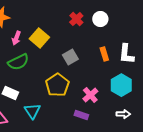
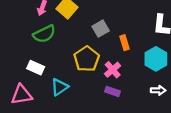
orange rectangle: (104, 54) -> (124, 43), moved
pink cross: (90, 95) -> (113, 70), moved
cyan triangle: (32, 111) -> (59, 87), turned 30

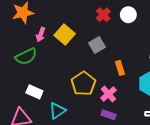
gray square: (101, 29) -> (97, 45), moved
green semicircle: (44, 34) -> (26, 56), moved

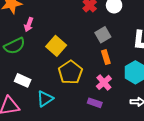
yellow square: (65, 35) -> (56, 46), moved
gray square: (97, 45) -> (103, 35), moved
pink cross: (108, 94) -> (104, 82), moved

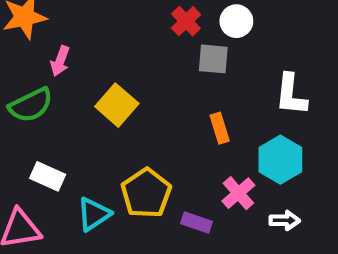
gray square: (103, 35) -> (213, 59), moved, turned 35
yellow pentagon: (70, 72) -> (146, 193), moved
pink cross: (104, 82) -> (238, 193), moved

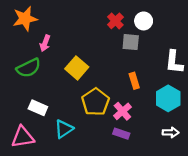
yellow pentagon: (146, 193) -> (95, 102), moved
pink cross: (238, 193) -> (122, 111), moved

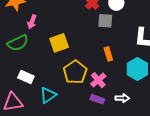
yellow square: (77, 68) -> (59, 43), turned 30
white arrow: (171, 132) -> (122, 98), moved

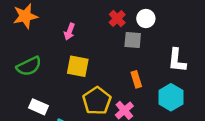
pink arrow: (32, 22) -> (69, 32), moved
yellow square: (59, 43) -> (78, 66), turned 30

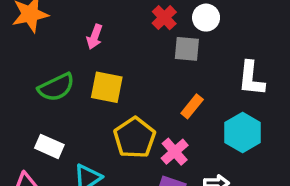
green semicircle: (29, 66) -> (56, 87), moved
orange rectangle: (136, 79) -> (192, 106), turned 56

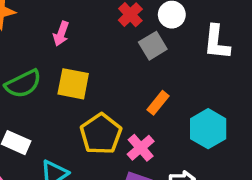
gray square: (187, 49) -> (153, 46), turned -36
white L-shape: (251, 79) -> (217, 42), moved

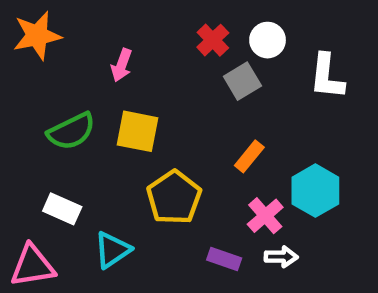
pink cross: (141, 148) -> (265, 216), moved

